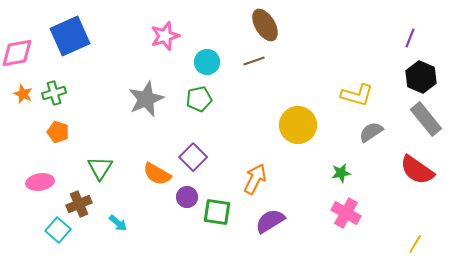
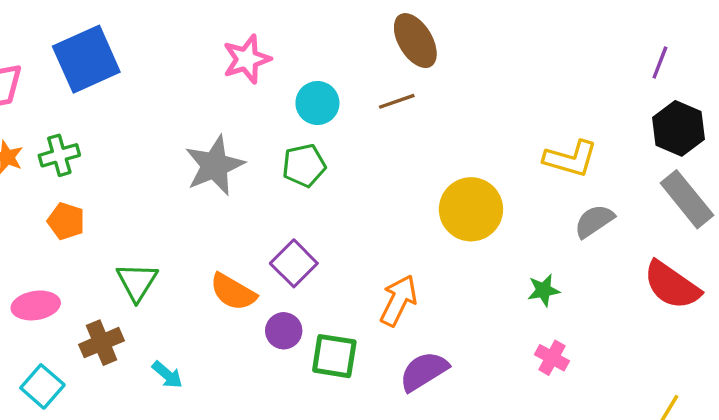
pink cross: (346, 213) -> (552, 358), size x0.7
cyan square: (58, 230) -> (42, 386), moved

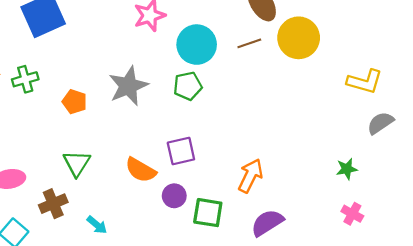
cyan circle: (317, 103) -> (197, 45), size x1.4
yellow circle: (471, 209) -> (299, 38), moved
orange pentagon: (66, 221) -> (75, 102), moved
purple square: (294, 263) -> (181, 151), turned 32

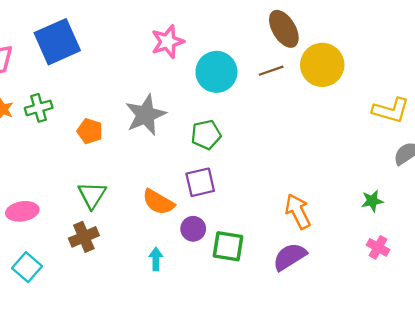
green pentagon: (188, 86) -> (206, 135), moved
orange arrow: (250, 176) -> (298, 211), moved, turned -52
brown cross: (53, 204) -> (84, 237), moved
cyan arrow: (97, 225) -> (156, 259), moved, turned -130

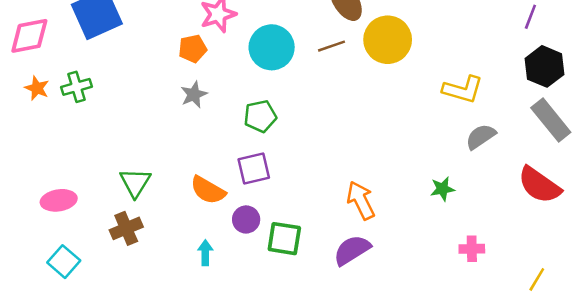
gray star: (146, 115) -> (194, 95), size x0.6
orange pentagon: (90, 131) -> (193, 49), moved, turned -30
pink cross: (378, 247) -> (472, 249), moved, turned -30

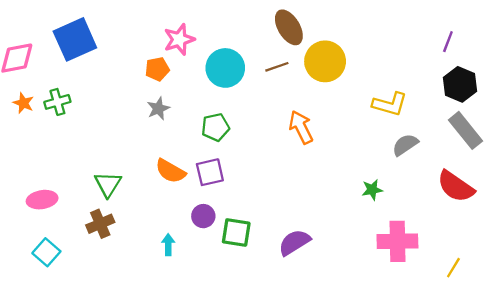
orange semicircle: (208, 190) -> (170, 171), moved
orange arrow: (361, 200) -> (301, 127), moved
pink cross: (472, 249) -> (397, 241), size x1.8

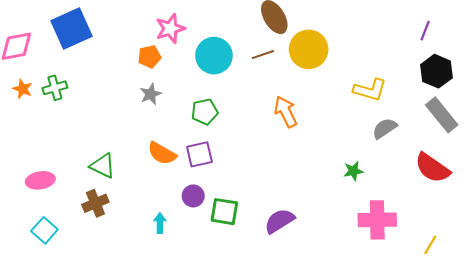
green triangle: (108, 184) -> (103, 166), turned -36

